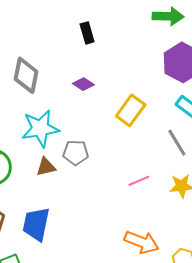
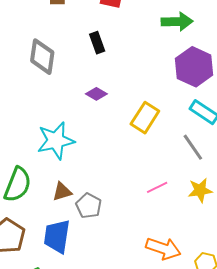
gray diamond: (26, 75) -> (42, 57), moved
gray pentagon: (76, 153) -> (89, 206), moved, turned 30
brown triangle: (46, 167) -> (62, 192), moved

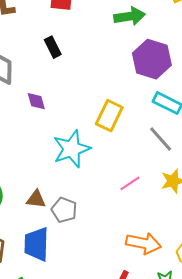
purple diamond: (96, 94) -> (36, 101), moved, turned 50
cyan star: (56, 141) -> (72, 149), moved
brown triangle: (62, 192) -> (36, 199), turned 30

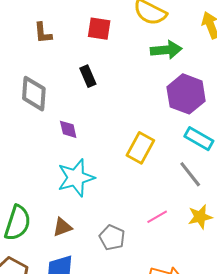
cyan star: (72, 149) -> (76, 178), moved
brown triangle: (36, 199) -> (62, 227), turned -30
gray pentagon: (64, 210) -> (112, 238), moved

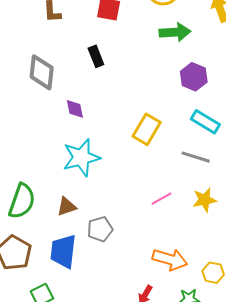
purple hexagon: (186, 94) -> (194, 77), size x0.7
gray line: (190, 174) -> (196, 157), turned -36
gray pentagon: (112, 238) -> (100, 229), moved, turned 30

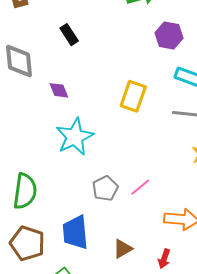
pink line: (161, 199) -> (140, 187), moved
brown triangle: (67, 207) -> (123, 249), moved
gray pentagon: (100, 229) -> (105, 188), moved

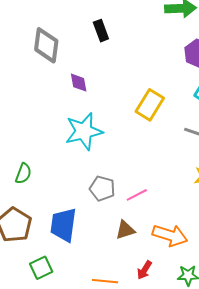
gray pentagon: (105, 188) -> (102, 188), turned 30
green semicircle: (25, 191) -> (23, 174), size x0.6
brown triangle: (123, 249) -> (125, 230), moved

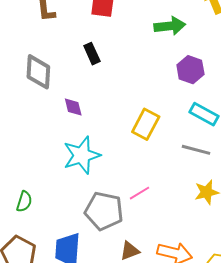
gray pentagon: (102, 188) -> (104, 211), size x1.5
pink line: (137, 195) -> (140, 193), moved

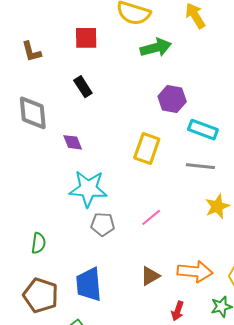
purple hexagon: (190, 70) -> (172, 99), moved
cyan star: (82, 155) -> (88, 189), turned 30
gray pentagon: (104, 211) -> (103, 224), moved, size x0.6

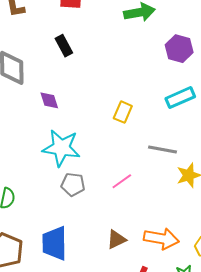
purple hexagon: (172, 99) -> (179, 49), moved
cyan rectangle: (203, 130) -> (180, 98), turned -48
yellow rectangle: (147, 148) -> (123, 112), size x0.7
gray line: (200, 166) -> (162, 149), moved

